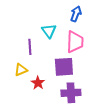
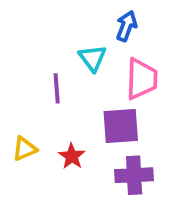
blue arrow: (76, 14) -> (127, 26), moved
yellow triangle: (21, 70) -> (25, 149), moved

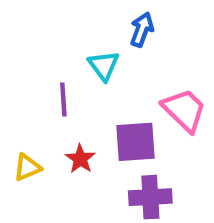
pink trapezoid: (142, 79) -> (184, 110), moved, turned -48
red star: (72, 156) -> (80, 159), moved

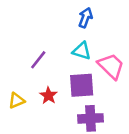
cyan triangle: (104, 66) -> (82, 51), moved, turned -36
purple line: (63, 99) -> (38, 60), turned 42

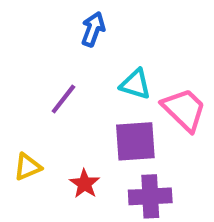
blue arrow: (85, 18) -> (93, 29), moved
red star: (48, 95) -> (85, 184), moved

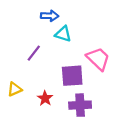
blue arrow: (93, 29) -> (50, 16), turned 72
cyan triangle: (135, 84) -> (63, 34), moved

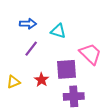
blue arrow: (50, 16) -> (28, 24), moved
red star: (45, 98) -> (42, 80), moved

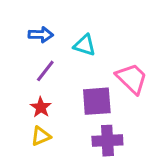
red star: (42, 80) -> (41, 107), moved
yellow triangle: (13, 82) -> (41, 136), moved

